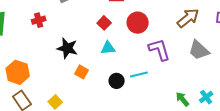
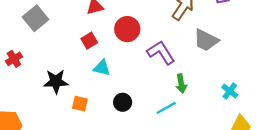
red square: (104, 23) -> (89, 41), turned 32
cyan triangle: (108, 48) -> (102, 68), turned 35
cyan line: (139, 75) -> (166, 108), moved
green arrow: (182, 99) -> (181, 84), moved, turned -133

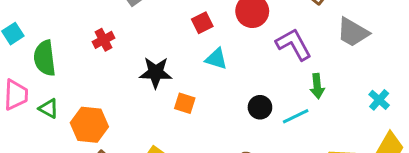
black circle: (123, 102) -> (260, 107), moved

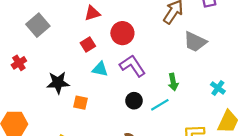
purple L-shape: (294, 44) -> (132, 66), moved

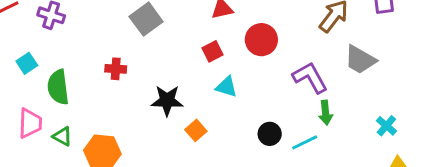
red cross: (19, 63) -> (116, 69), turned 32
purple L-shape: (132, 66) -> (310, 77), moved
orange square: (80, 103) -> (196, 130), turned 32

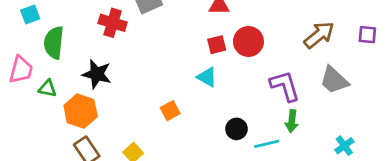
red square: (212, 51) -> (217, 45), moved
red cross: (116, 69) -> (113, 23), moved, size x1.4
black star: (167, 101) -> (97, 74), moved
green triangle: (62, 136) -> (47, 88), turned -30

